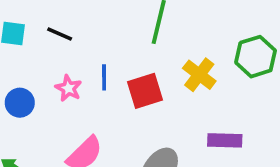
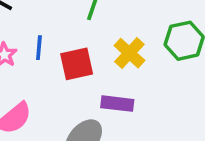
purple rectangle: (225, 140) -> (117, 104), moved

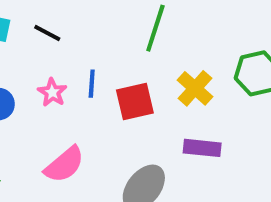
purple rectangle: (117, 104) -> (202, 148), moved

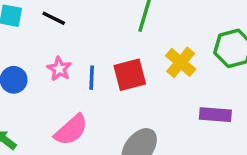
blue line: (92, 84) -> (92, 78), moved
purple rectangle: (202, 148) -> (215, 115), moved

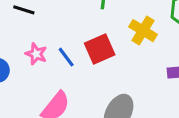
blue line: (92, 78) -> (66, 57), turned -30

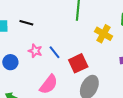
red square: (100, 49) -> (78, 63), moved

